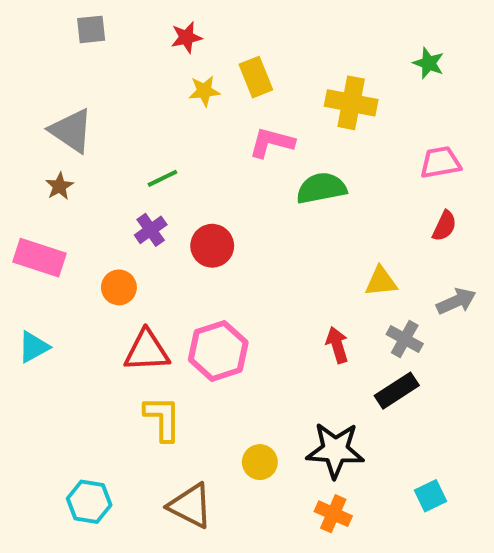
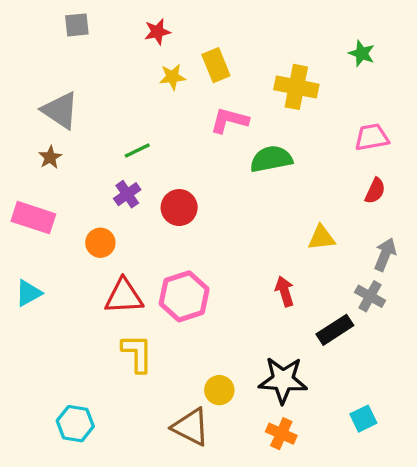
gray arrow: (456, 301) -> (385, 254), turned -44
gray cross: (405, 339) -> (370, 296), moved
brown triangle: (190, 506) -> (191, 427), moved

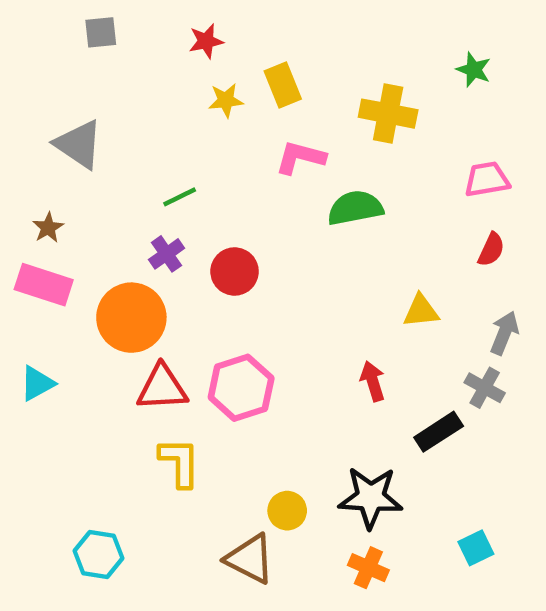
brown star: (50, 157) -> (48, 228), moved
orange circle: (100, 243) -> (131, 318), size x1.8

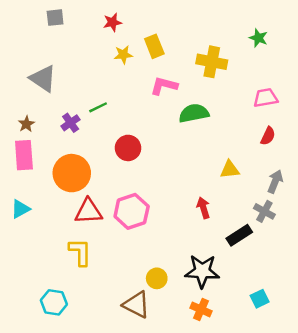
purple cross: (167, 254) -> (71, 123), moved
pink rectangle: (44, 285) -> (24, 155), turned 68
yellow L-shape: (180, 462) -> (80, 252), moved

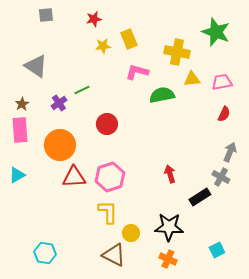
green star: (258, 38) -> (216, 32), size x1.8
yellow triangle: (230, 169) -> (192, 79), moved
yellow L-shape: (80, 252) -> (108, 212), moved

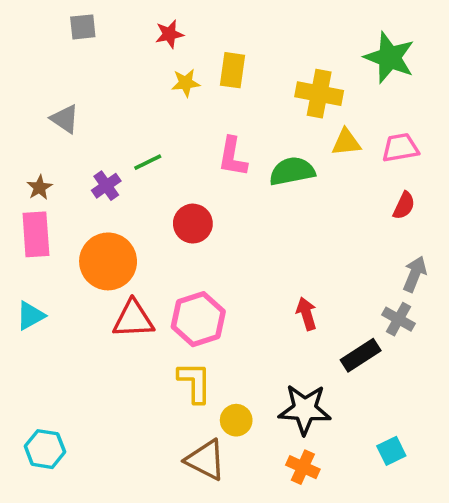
yellow rectangle: (129, 39) -> (233, 70), turned 30
gray triangle: (36, 66) -> (65, 119), size x0.7
pink L-shape: (137, 72) -> (233, 157), moved, turned -95
cyan hexagon: (45, 253) -> (45, 449), moved

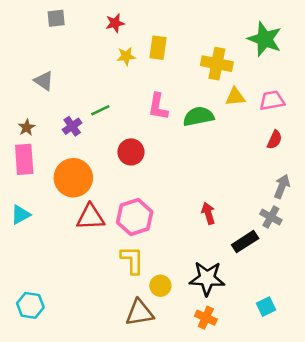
brown triangle: (205, 460) -> (140, 313), turned -36

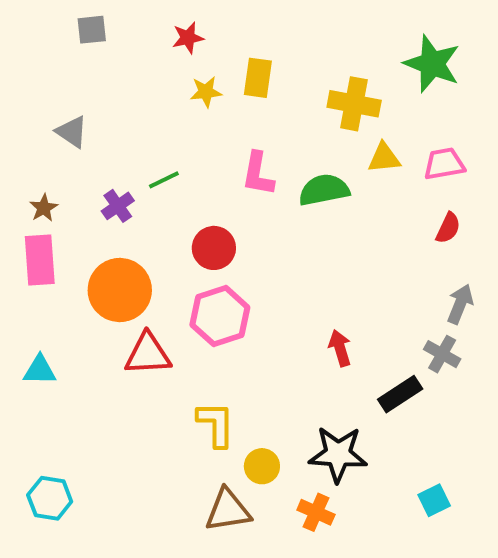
cyan triangle: (21, 215) -> (40, 370), moved, turned 30
pink hexagon: (135, 217) -> (220, 316), moved
orange cross: (206, 318) -> (316, 512), moved

